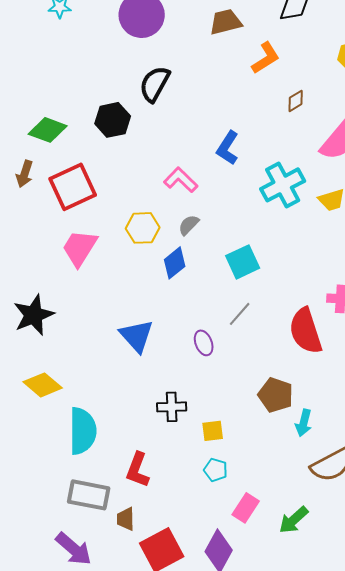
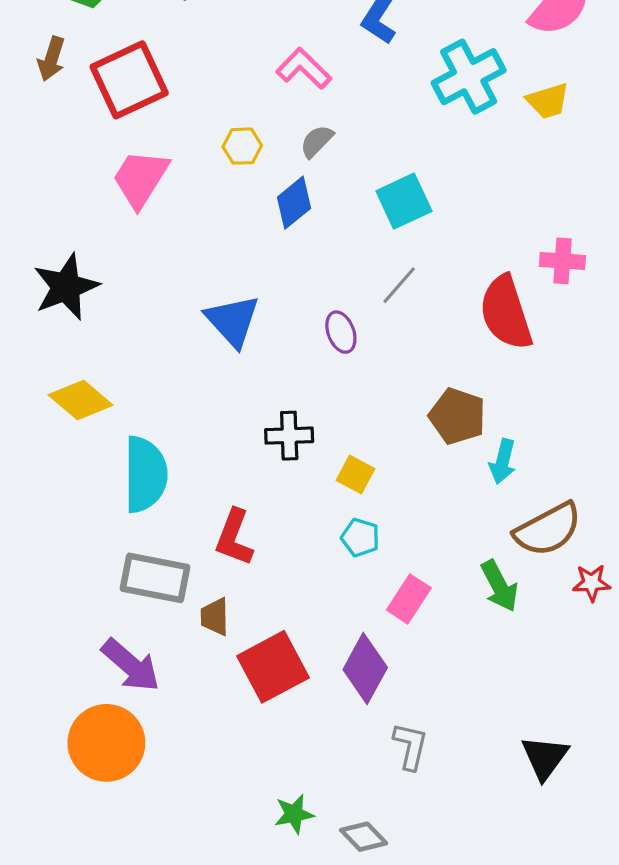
yellow hexagon: (143, 228) -> (242, 146), size x0.7
yellow square: (213, 431) -> (355, 474), turned 35
green arrow: (294, 520) -> (499, 586), moved, turned -76

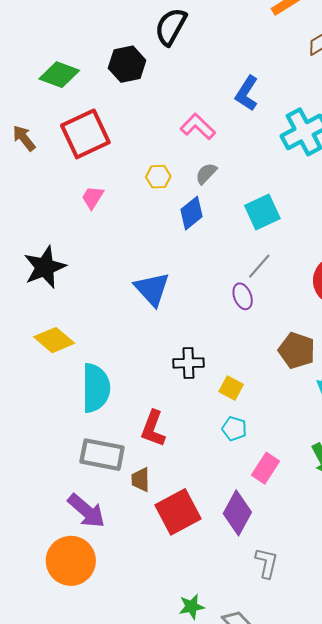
brown arrow: (51, 59) -> (24, 138), moved, turned 124
pink trapezoid: (140, 178) -> (93, 197), size x0.6
purple ellipse: (341, 332) -> (243, 296), moved

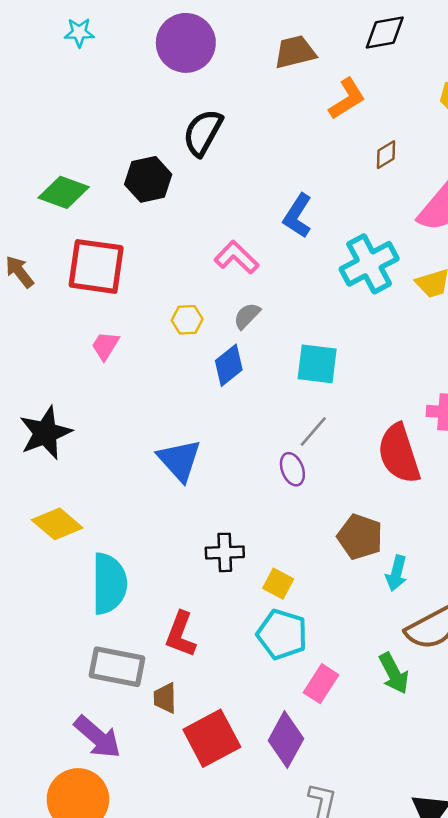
red square: (85, 134) -> (96, 266), turned 33
cyan square: (262, 212) -> (317, 364), turned 32
cyan pentagon: (234, 429) -> (282, 634), size x1.6

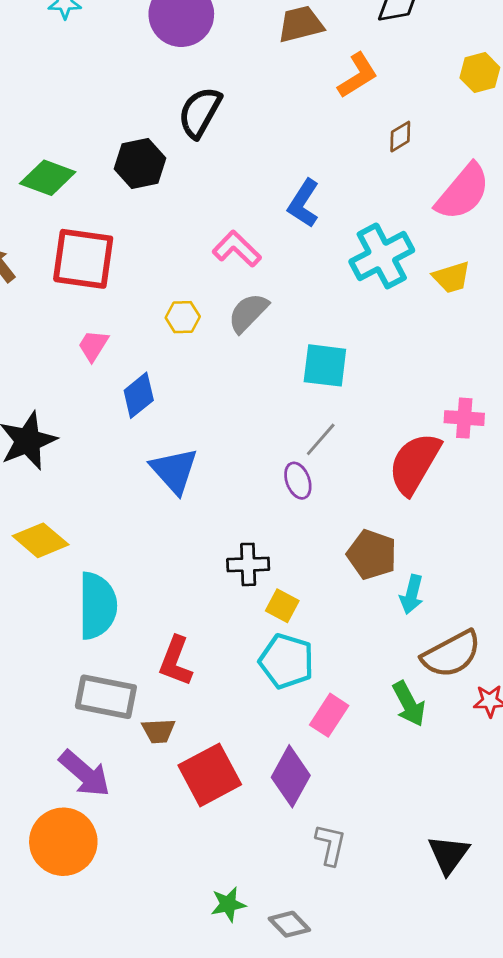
gray semicircle: (247, 316) -> (248, 313), size x1.4
blue diamond: (229, 365) -> (139, 395), moved
red semicircle: (399, 454) -> (414, 464), turned 48
black cross: (225, 552) -> (248, 564), moved
brown trapezoid: (165, 698) -> (159, 731), turned -92

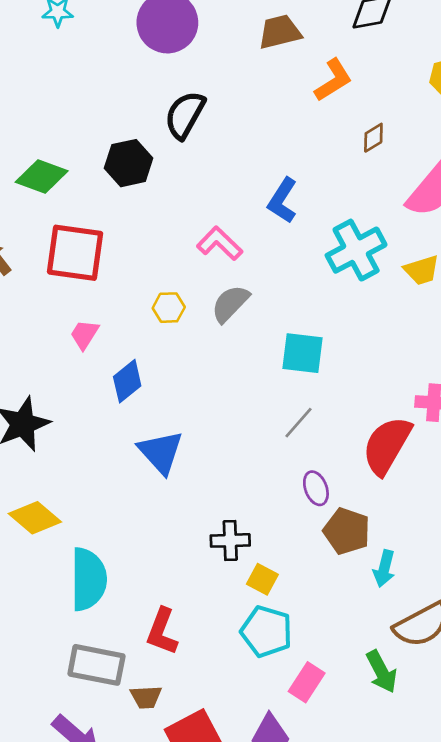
purple ellipse: (298, 481) -> (316, 488), moved

